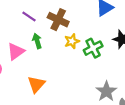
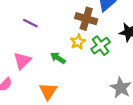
brown cross: (58, 20) -> (86, 19), moved
green arrow: (37, 41) -> (58, 58), moved, turned -32

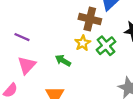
purple line: (30, 23) -> (22, 37), moved

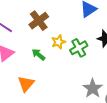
brown cross: (90, 19) -> (39, 21), moved, turned 30

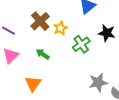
yellow star: (58, 42) -> (60, 28), moved
gray star: (93, 88) -> (98, 83), turned 30

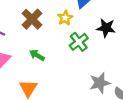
yellow star: (60, 28) -> (65, 18), moved

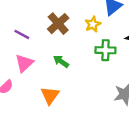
green cross: (79, 42) -> (105, 50), turned 36

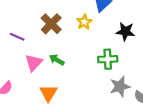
green cross: (105, 50) -> (108, 59), moved
pink triangle: (24, 63) -> (34, 63), moved

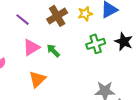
yellow star: (84, 22) -> (85, 14), moved
green cross: (108, 59) -> (96, 44), moved, turned -30

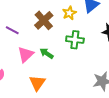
green cross: (96, 44) -> (75, 40), moved, turned 36

